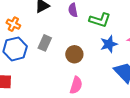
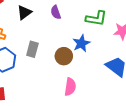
green L-shape: (100, 20) -> (96, 18), moved
blue star: (109, 44) -> (81, 43), moved

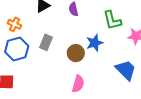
green L-shape: (96, 18) -> (112, 20), turned 60

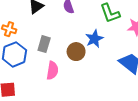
pink semicircle: (78, 84) -> (52, 71), moved

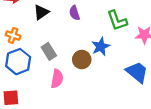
gray rectangle: (44, 44) -> (49, 51), turned -49

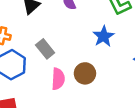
brown circle: (82, 60) -> (85, 73), moved

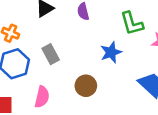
pink semicircle: (58, 79) -> (42, 97), moved

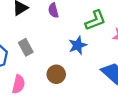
green L-shape: (132, 23) -> (95, 20), turned -95

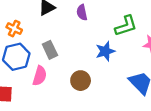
pink semicircle: (19, 84) -> (40, 76), moved

